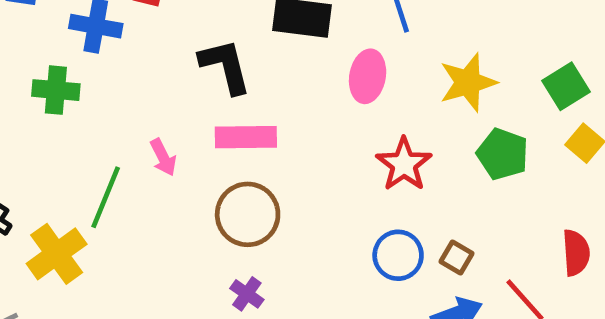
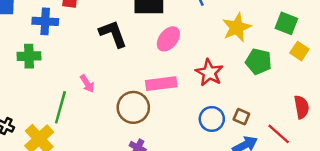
pink ellipse: (368, 76) -> (168, 39), moved, turned 35
green square: (566, 86) -> (286, 23), turned -30
pink rectangle: (246, 137) -> (161, 84), moved

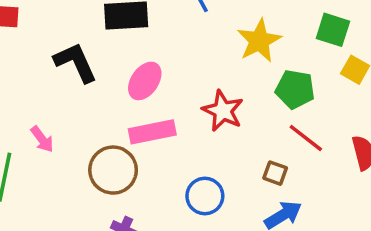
pink ellipse: (168, 39) -> (145, 81), moved
blue circle: (212, 119) -> (205, 196), moved
red line: (279, 134) -> (306, 138), moved

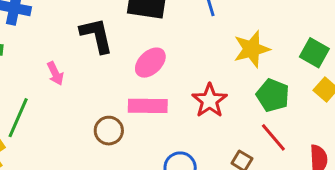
pink arrow: (42, 139) -> (55, 73), moved
brown circle: (113, 170) -> (109, 131), size x0.7

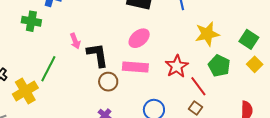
black L-shape: (96, 35) -> (98, 55), moved
red line: (273, 137) -> (198, 86), moved

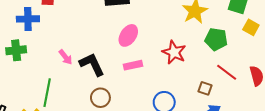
pink rectangle: (135, 67) -> (133, 65), size x0.7
brown circle: (108, 82) -> (100, 98), moved
red line: (198, 86) -> (227, 72), moved

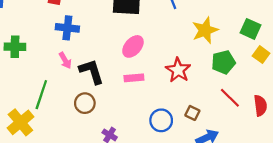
blue cross: (28, 19) -> (67, 28), moved
green pentagon: (216, 39) -> (223, 62), turned -30
brown square: (205, 88) -> (192, 113), moved
brown circle: (100, 98) -> (85, 103), moved

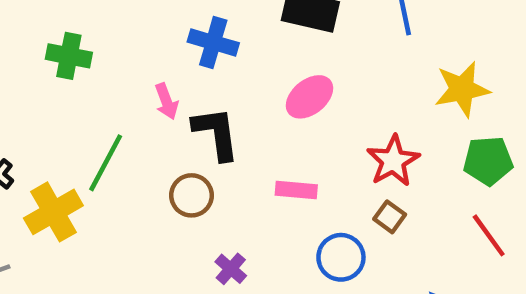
blue cross: (67, 28) -> (213, 42), moved
pink rectangle: (134, 78) -> (296, 190), moved
brown square: (192, 113) -> (390, 217), moved

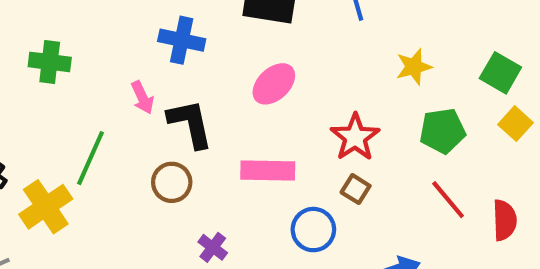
yellow star: (462, 89) -> (414, 67), size x0.7
pink rectangle: (296, 190) -> (268, 170), size x1.4

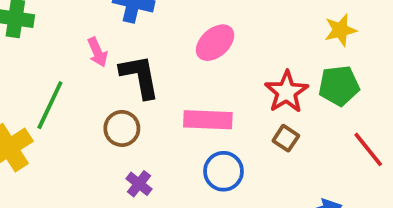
green pentagon: (442, 131) -> (339, 86), moved
blue circle: (313, 230) -> (223, 171), moved
purple cross: (213, 247) -> (139, 184), moved

